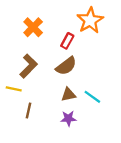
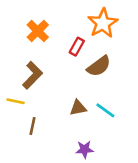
brown semicircle: (66, 66) -> (99, 66), moved
purple star: (68, 118) -> (85, 149), moved

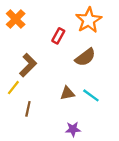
orange cross: (38, 31) -> (16, 19), moved
red rectangle: (77, 47) -> (58, 36), moved
yellow line: (16, 101) -> (13, 88), turned -64

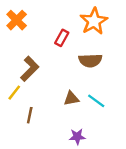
brown semicircle: (85, 57) -> (90, 60), turned 35

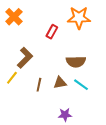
orange star: (94, 21) -> (79, 18), turned 30
brown semicircle: (90, 60) -> (76, 62), moved
brown line: (30, 115) -> (39, 85), moved

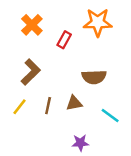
orange cross: (14, 17) -> (32, 25), moved
yellow line: (12, 78) -> (19, 107), moved
cyan line: (81, 85) -> (110, 115), moved

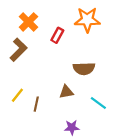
brown L-shape: (31, 72) -> (18, 50), moved
brown line: (48, 106) -> (36, 104), moved

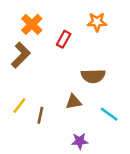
orange star: (87, 20) -> (97, 22), size x0.7

